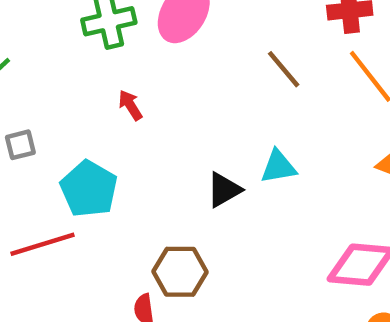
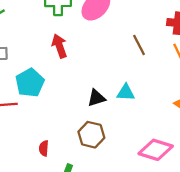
red arrow: (130, 105) -> (59, 46), size x1.5
brown hexagon: (180, 272) -> (91, 135), moved

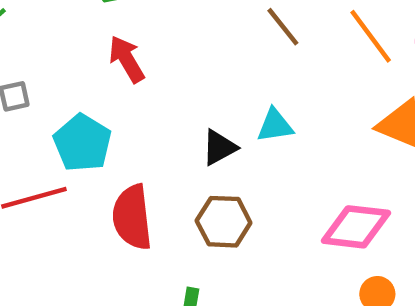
red semicircle: (44, 148) -> (132, 217), moved, size x2.0

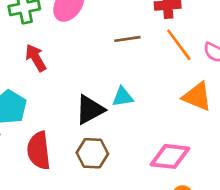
brown line: (283, 27) -> (127, 39), turned -60
black triangle: (219, 147) -> (90, 110), size x1.4

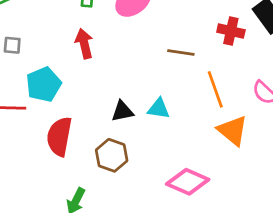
orange line: (179, 45) -> (215, 89), moved
black triangle: (90, 110) -> (122, 111), size x0.7

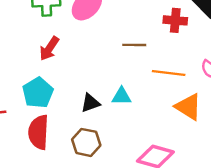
red arrow: (84, 44) -> (49, 49), turned -125
cyan pentagon: (44, 84) -> (38, 93), moved
orange line: (215, 89) -> (169, 73), turned -56

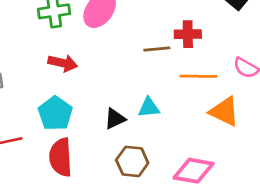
red cross: (175, 20) -> (188, 34), moved
red arrow: (49, 49) -> (63, 63), turned -105
brown hexagon: (86, 142) -> (132, 161), moved

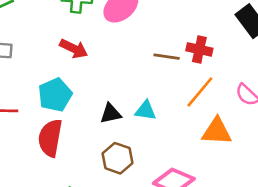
orange line: (198, 76) -> (200, 92), turned -64
orange triangle: (224, 111) -> (217, 131), turned -36

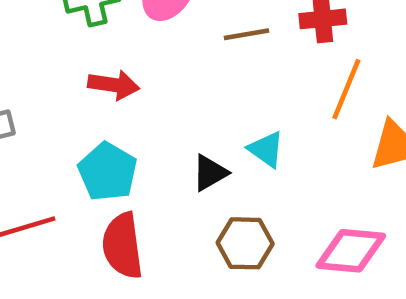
brown line: (167, 57) -> (247, 34), moved
cyan triangle: (146, 111) -> (266, 149), turned 45

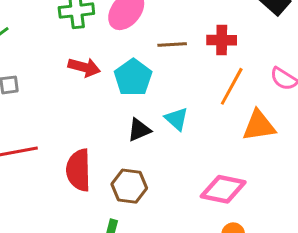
cyan pentagon: (108, 172) -> (133, 78), moved
brown hexagon: (245, 243) -> (129, 186), moved

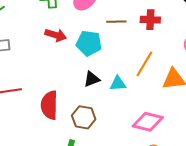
cyan pentagon: (133, 78) -> (89, 43), turned -30
orange line: (232, 86) -> (144, 64), moved
cyan triangle: (177, 119) -> (118, 83), moved, turned -48

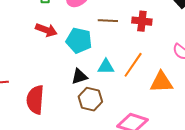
cyan triangle: (118, 83) -> (106, 67), moved
brown hexagon: (84, 117) -> (90, 99), moved

